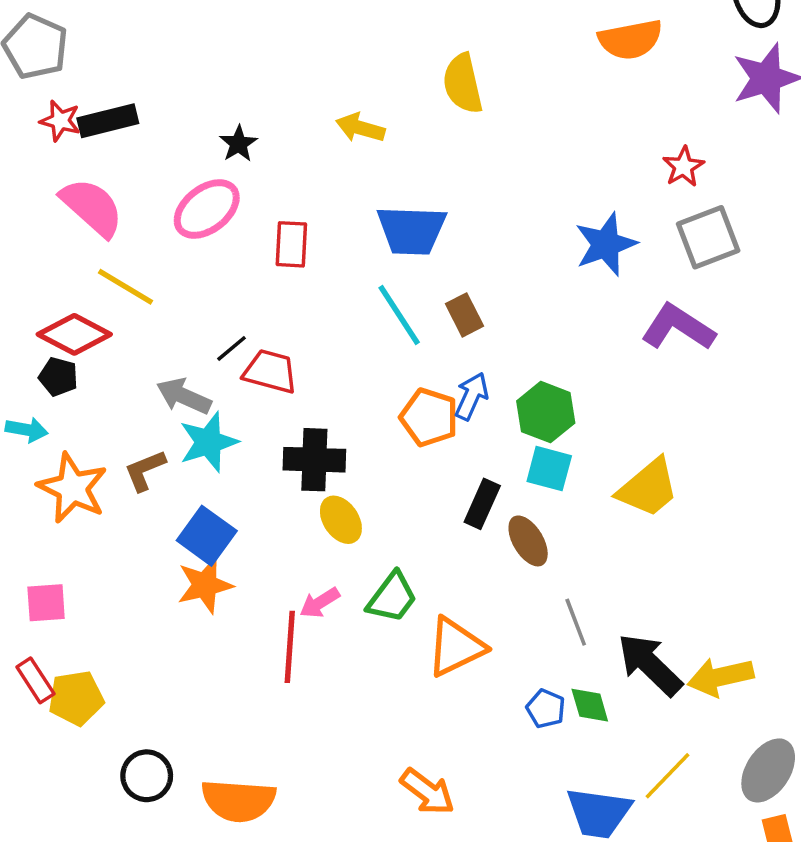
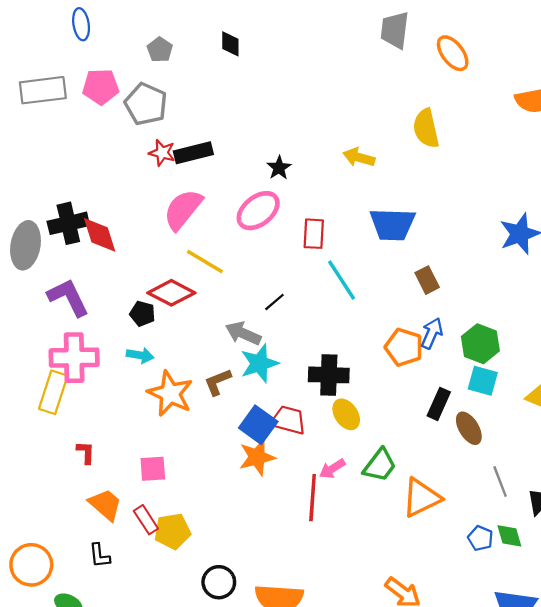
pink semicircle: (92, 207) -> (183, 209), turned -93
cyan line: (399, 315) -> (342, 280), moved
red trapezoid: (270, 371) -> (288, 420), moved
black pentagon: (58, 377) -> (142, 314), moved

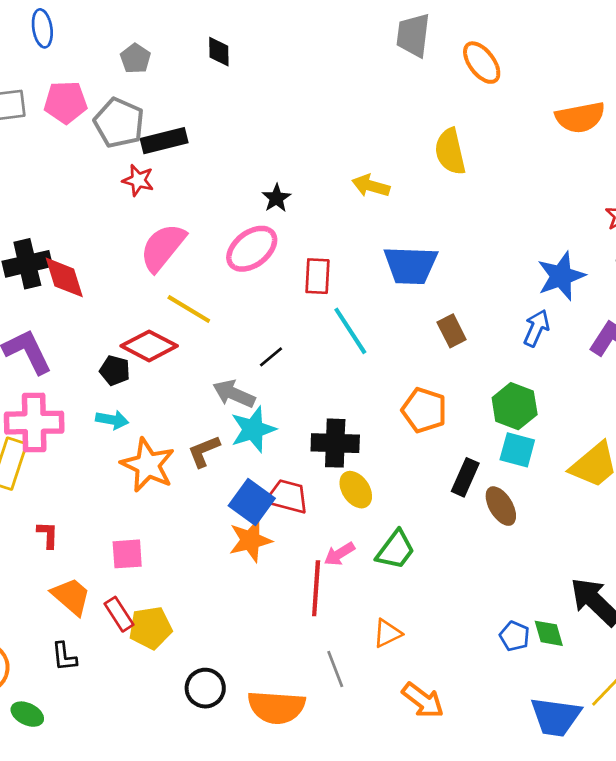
black rectangle: (193, 153) -> (164, 141), moved
blue arrow: (432, 333) -> (536, 328), moved
gray line: (500, 481) -> (335, 669), moved
orange triangle: (421, 498) -> (387, 633), moved, size x0.6

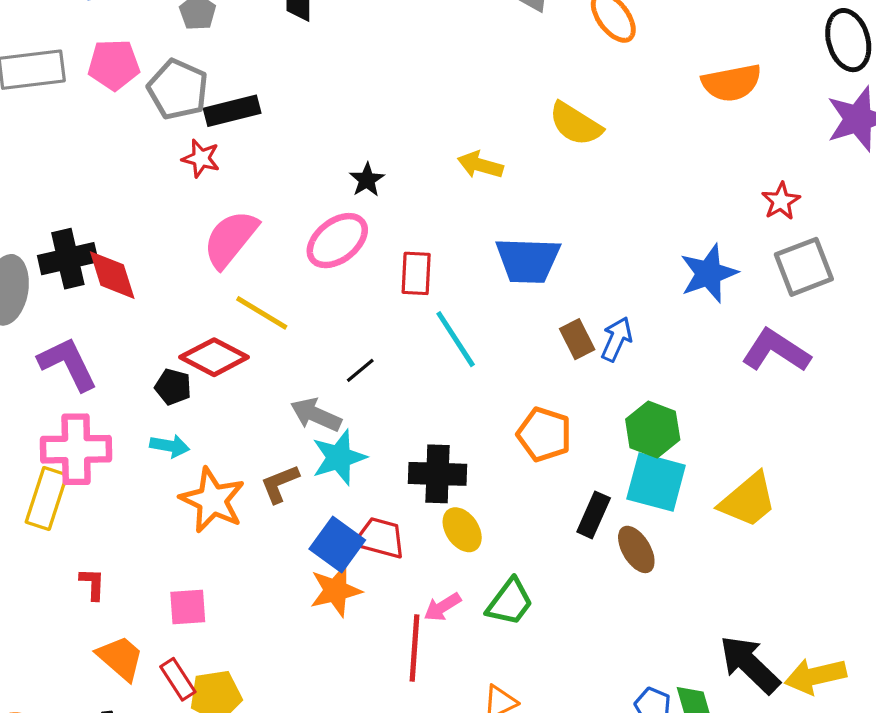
yellow semicircle: (450, 152) -> (576, 124), turned -45
blue arrow: (536, 328) -> (617, 339), moved
cyan square: (517, 450) -> (656, 482), size x1.4

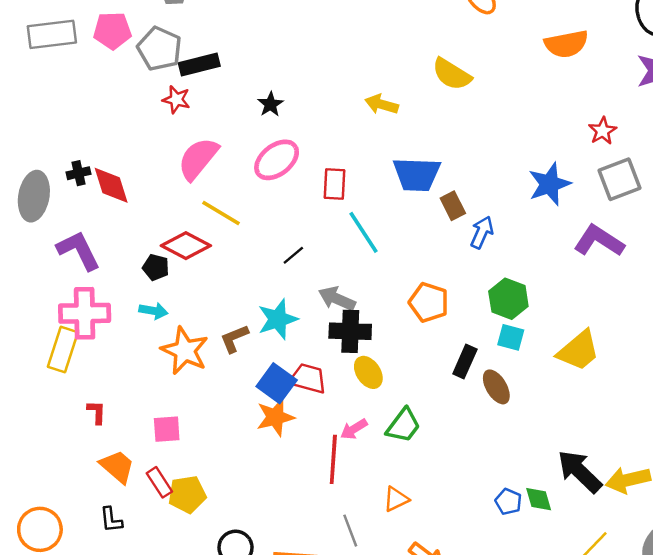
black star: (367, 180) -> (271, 104), moved
black cross: (68, 259) -> (79, 173), size x0.6
brown rectangle: (577, 339) -> (453, 206), moved
gray arrow: (316, 415) -> (337, 299), moved
cyan square: (656, 482) -> (511, 337), size x0.6

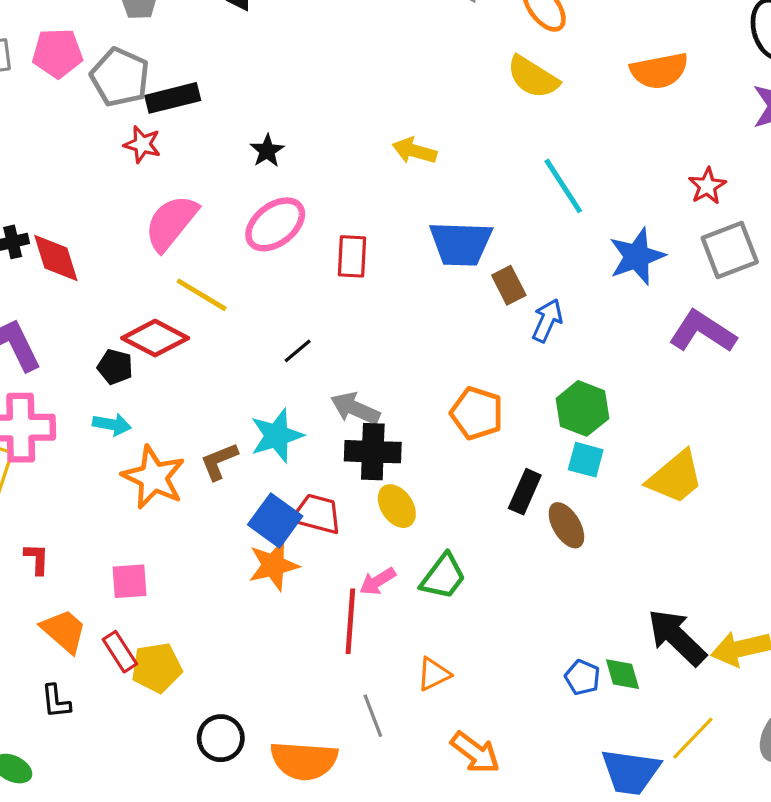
yellow semicircle: (452, 74) -> (533, 77), moved
cyan line: (363, 232) -> (563, 186), moved

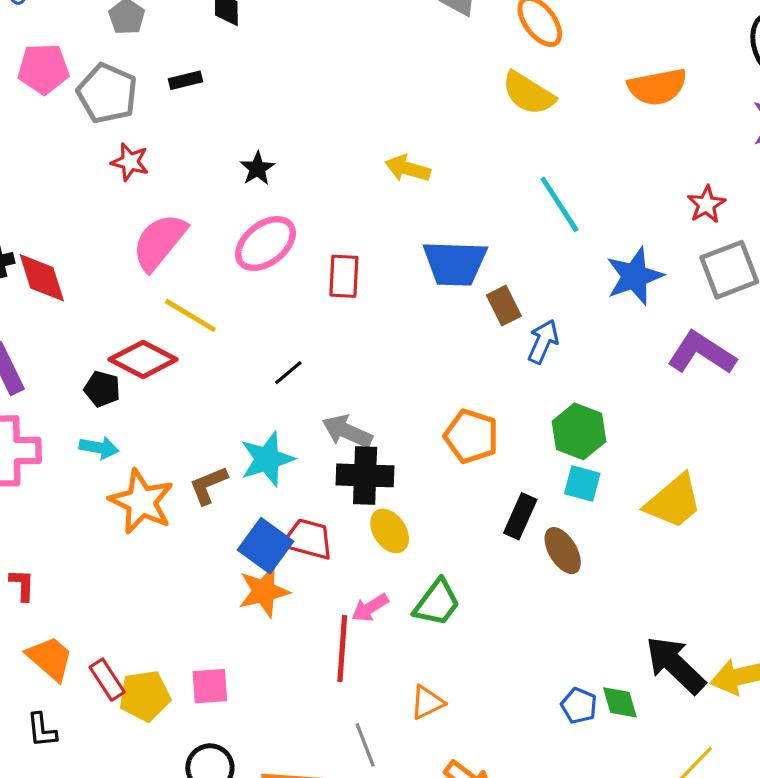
black rectangle: (173, 98) -> (185, 80), moved, size x0.6
pink square: (130, 581) -> (210, 686), moved

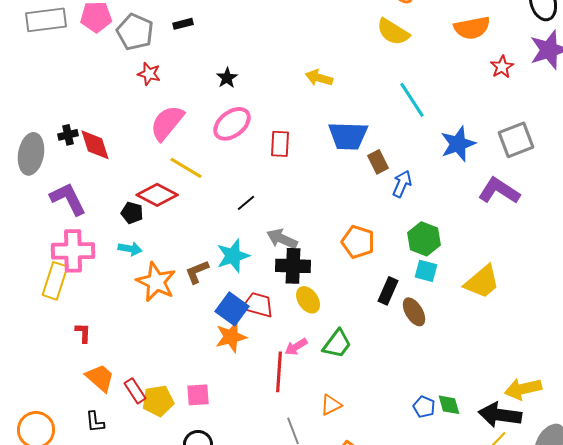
red star: (706, 204) -> (502, 67), moved
black arrow: (675, 665) -> (500, 415), moved, turned -36

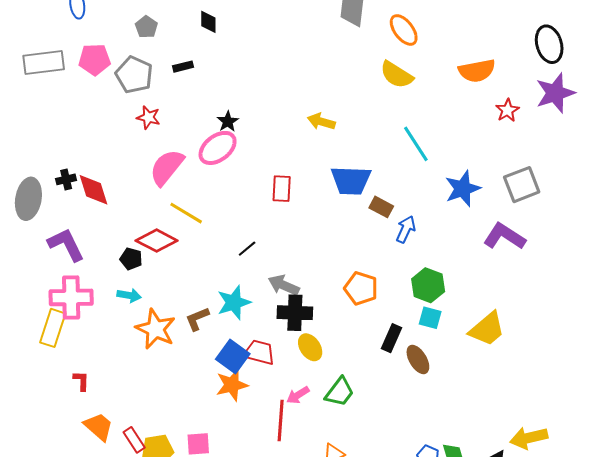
pink ellipse: (232, 124) -> (218, 148), moved
brown rectangle: (378, 162) -> (381, 207), turned -35

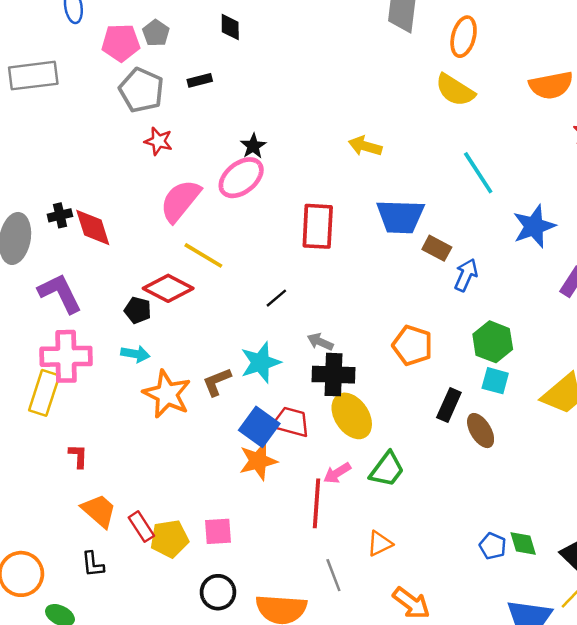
orange ellipse: (404, 30) -> (464, 37), turned 52
pink pentagon: (95, 59) -> (121, 43), moved
red rectangle: (282, 189) -> (318, 226), size x1.4
gray arrow: (284, 285) -> (320, 342), size x0.7
yellow ellipse: (310, 347) -> (352, 416), size x1.4

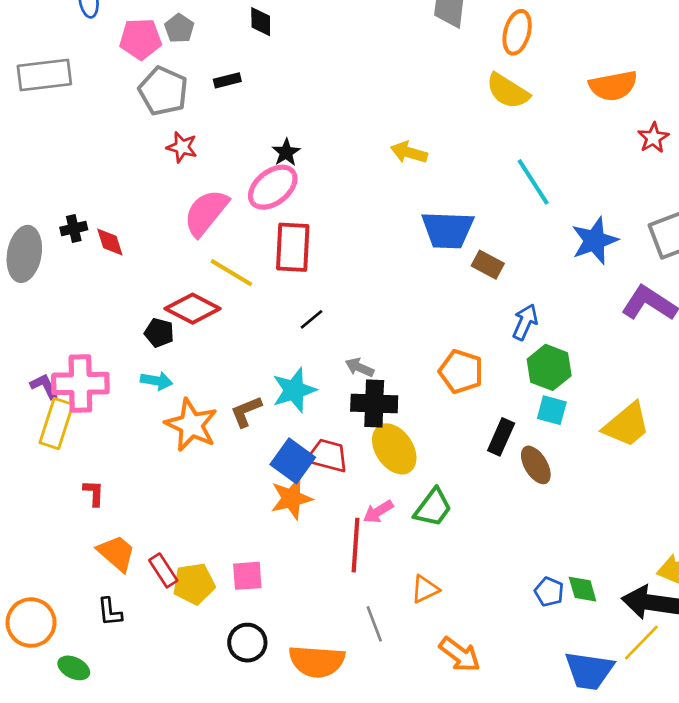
red rectangle: (318, 226) -> (293, 247), moved
red diamond: (93, 228) -> (110, 242), size x0.7
blue arrow: (466, 275) -> (525, 322), moved
purple L-shape: (60, 293) -> (44, 386), moved, size x0.6

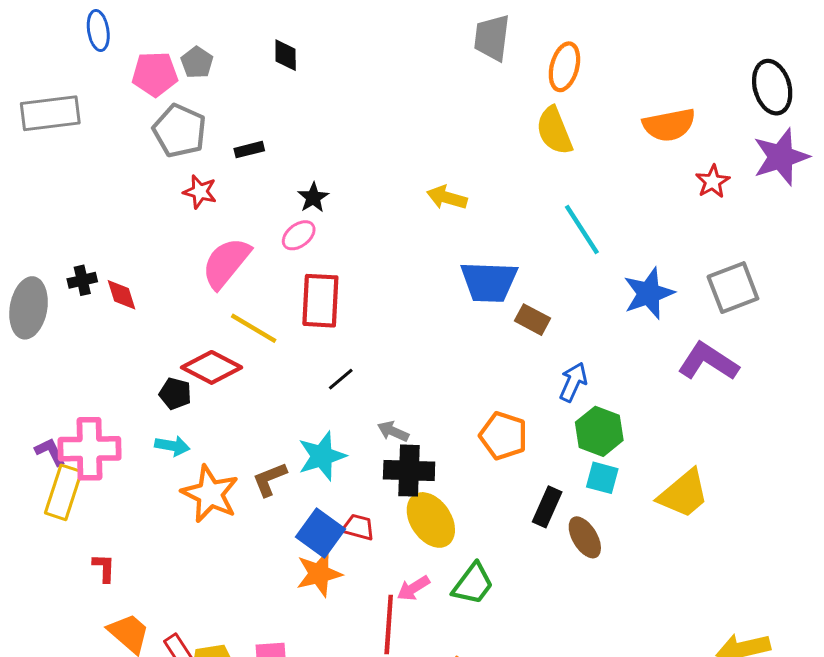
black rectangle: (227, 80) -> (249, 150), moved
yellow semicircle: (508, 91) -> (554, 131), turned 36
pink ellipse: (273, 187) -> (299, 235), size x0.6
red trapezoid: (327, 456) -> (358, 527), size x0.7

